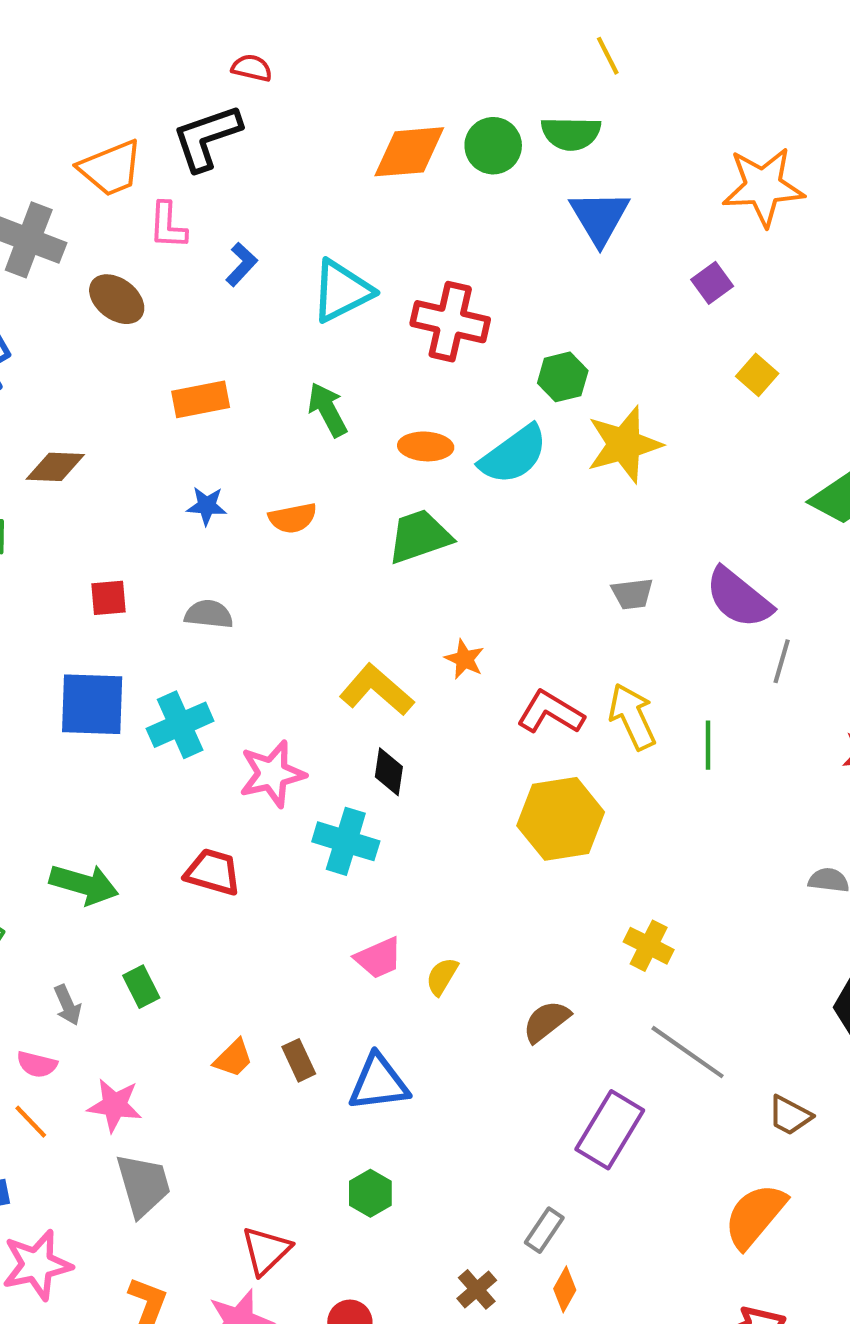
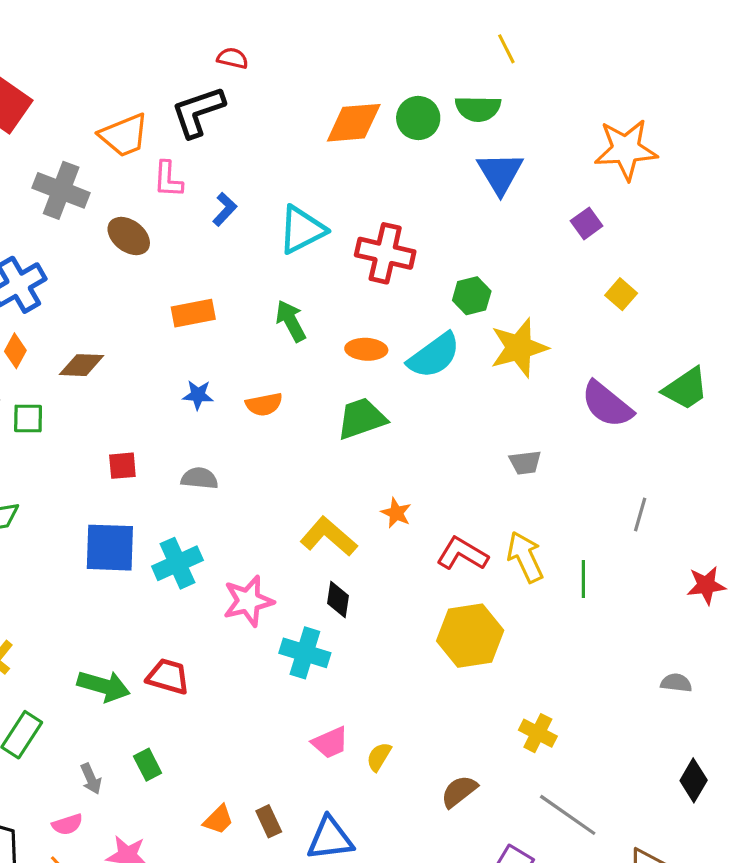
purple semicircle: (739, 598) -> (607, 404), moved
red trapezoid: (213, 872) -> (168, 677), moved
pink semicircle: (37, 1064) -> (67, 824), turned -32

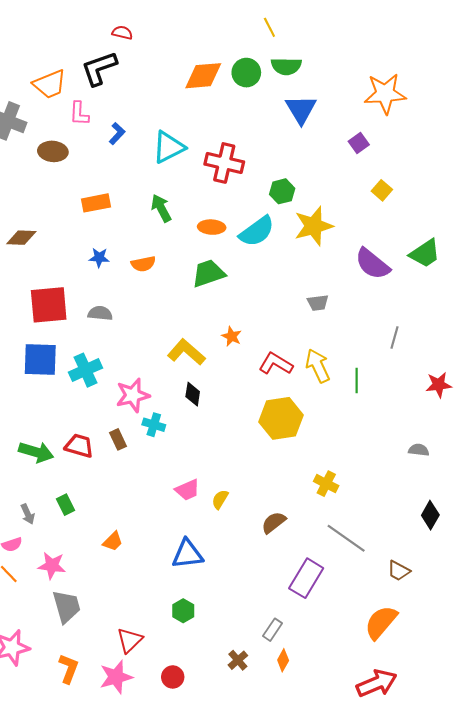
yellow line: (506, 49) -> (269, 27), moved
brown ellipse: (129, 236) -> (53, 151), turned -32
red square: (122, 466) -> (49, 305), size x2.0
cyan cross: (305, 653) -> (154, 425), moved, size x0.7
brown rectangle: (269, 821) -> (118, 439), moved

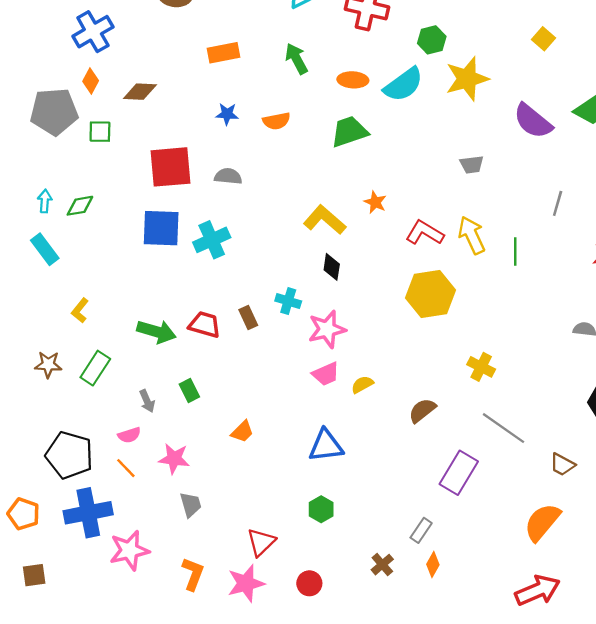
pink star: (133, 395) -> (327, 329), moved
yellow semicircle: (220, 499) -> (362, 385), turned 30
gray trapezoid: (67, 607) -> (191, 505), size x0.7

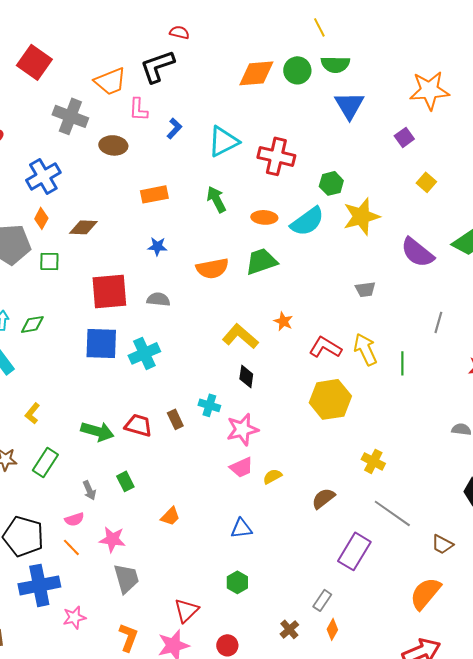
orange semicircle: (276, 121) -> (212, 268), moved, size x1.4
blue triangle: (326, 446) -> (241, 528), size x0.7
gray trapezoid: (191, 505) -> (126, 578), size x1.4
pink star: (129, 550) -> (74, 617), size x0.7

